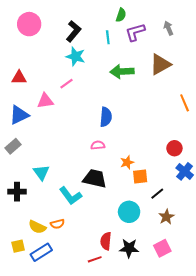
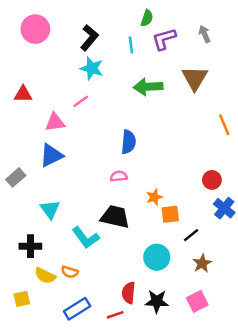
brown triangle: (160, 64) -> (195, 78), turned -30
blue triangle: (19, 115) -> (51, 155), moved
black cross: (17, 192) -> (30, 246), moved
orange semicircle: (57, 224) -> (70, 272), turned 32
blue rectangle: (41, 252) -> (77, 309), moved

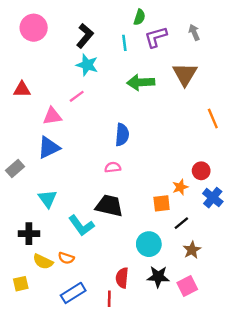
orange star: (154, 197) -> (180, 187), moved
black star: (157, 301) -> (158, 277), moved
red line: (115, 315) -> (109, 299), turned -70

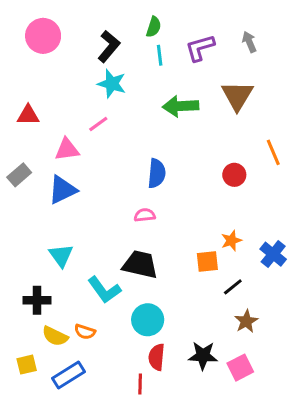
green semicircle: (139, 17) -> (154, 27), moved
gray rectangle: (15, 168) -> (19, 175), moved
red circle: (201, 171) -> (234, 175), moved
cyan circle: (149, 244) -> (148, 320), moved
blue rectangle: (73, 293) -> (68, 375), moved

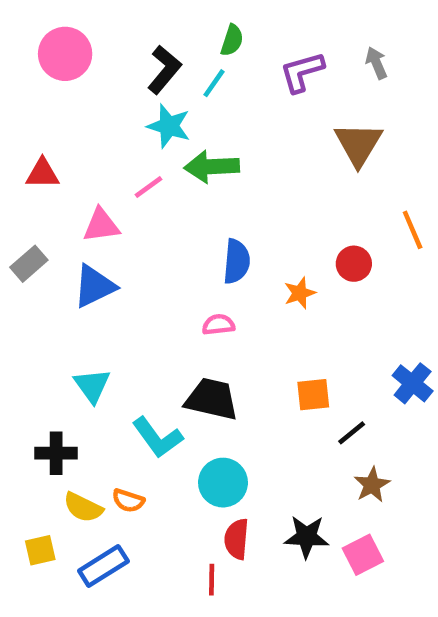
cyan line: (160, 55) -> (214, 83), moved, turned 42
green arrow: (181, 106) -> (212, 167), moved
orange star: (231, 241) -> (300, 293), moved

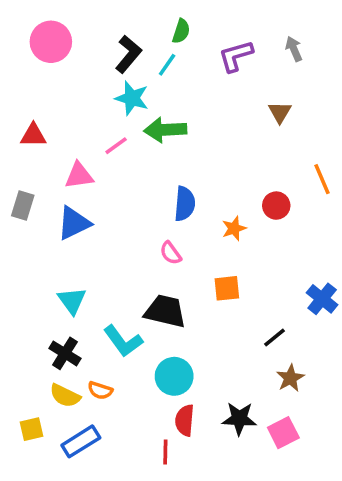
brown triangle: (358, 144) -> (280, 112), size x0.6
gray rectangle: (29, 264) -> (23, 206), turned -32
pink semicircle: (218, 325) -> (171, 253), turned -120
orange square: (313, 395) -> (227, 288), moved
black cross: (56, 453) -> (65, 353), moved, turned 32

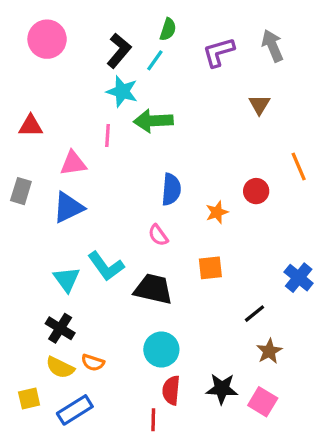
gray arrow: (294, 49) -> (272, 46), size x1.4
pink line: (116, 146) -> (107, 136), turned -50
cyan L-shape: (123, 341) -> (106, 266), moved
pink square: (283, 433) -> (263, 402), turned -32

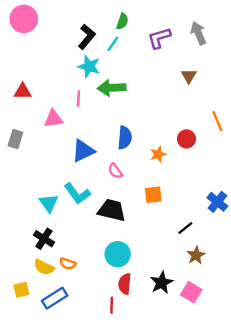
pink circle: (47, 39) -> (24, 19), moved
blue triangle: (68, 207) -> (83, 151), moved
black star: (222, 389) -> (162, 283), turned -30

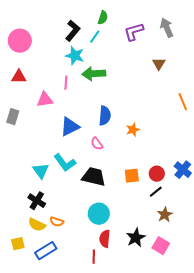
pink circle: (24, 19) -> (20, 41), moved
red circle: (187, 139) -> (157, 174), moved
orange square: (153, 195) -> (132, 176), moved

